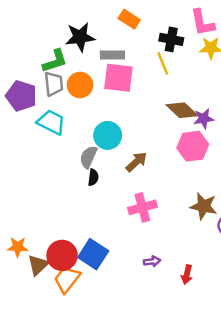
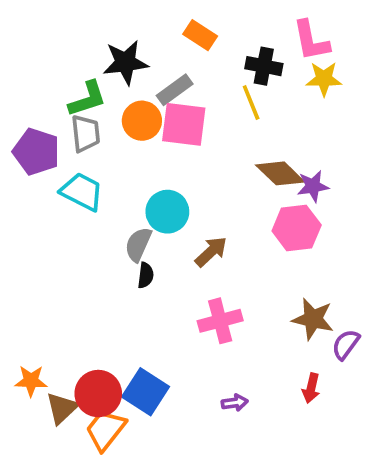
gray rectangle: (112, 55) -> (175, 90), turned -35
orange circle: (80, 85) -> (142, 121), moved
red arrow: (187, 275) -> (311, 388), moved

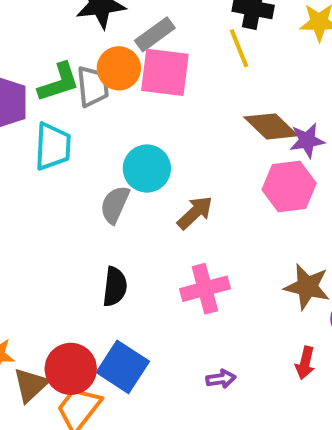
green L-shape: (87, 99) -> (59, 82), moved
gray trapezoid: (86, 133) -> (93, 86), moved
cyan trapezoid: (82, 192) -> (53, 146), turned 66
black semicircle: (146, 275) -> (115, 287), moved, size x1.4

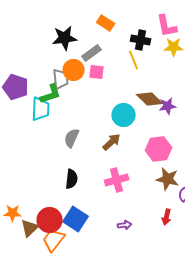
pink square: (165, 72) -> (97, 72), size x0.6
green L-shape: (59, 82) -> (51, 94), moved
cyan circle: (147, 169) -> (124, 115), moved
pink hexagon: (289, 187) -> (159, 149), moved

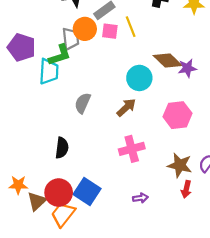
yellow line: (134, 60) -> (131, 27), moved
black semicircle: (72, 179) -> (62, 148), moved
brown star: (168, 179) -> (180, 165), moved

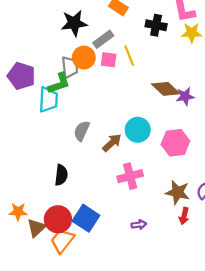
cyan circle: (139, 78) -> (138, 130), moved
brown arrow: (126, 107) -> (112, 143), moved

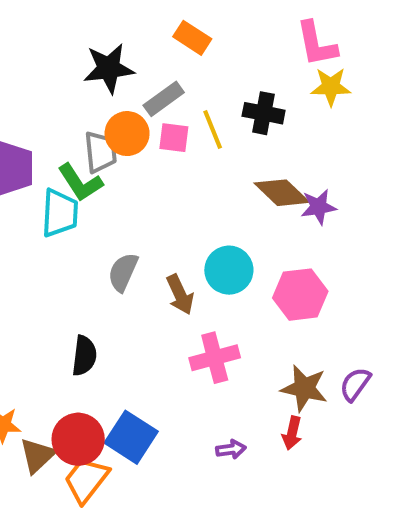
black cross: (156, 25) -> (264, 113), moved
green L-shape: (59, 83) -> (80, 182), turned 75
brown arrow: (112, 143) -> (180, 295), turned 108
red arrow: (184, 216) -> (292, 433), moved

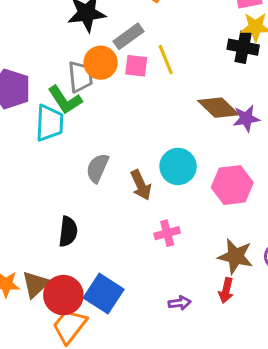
black cross: (264, 113) -> (243, 47), moved
pink cross: (215, 358) -> (167, 233), size x0.7
brown triangle: (37, 456) -> (35, 284), moved

